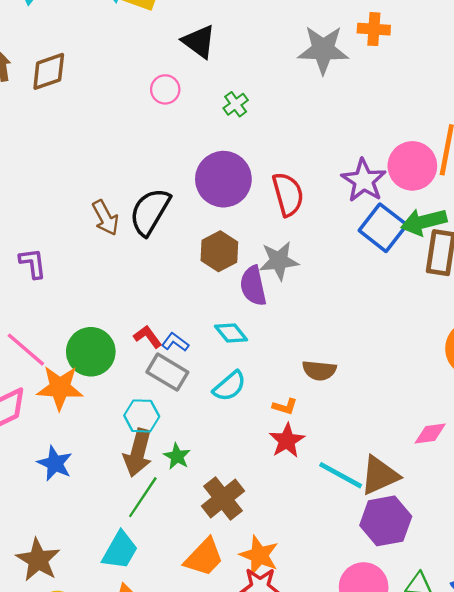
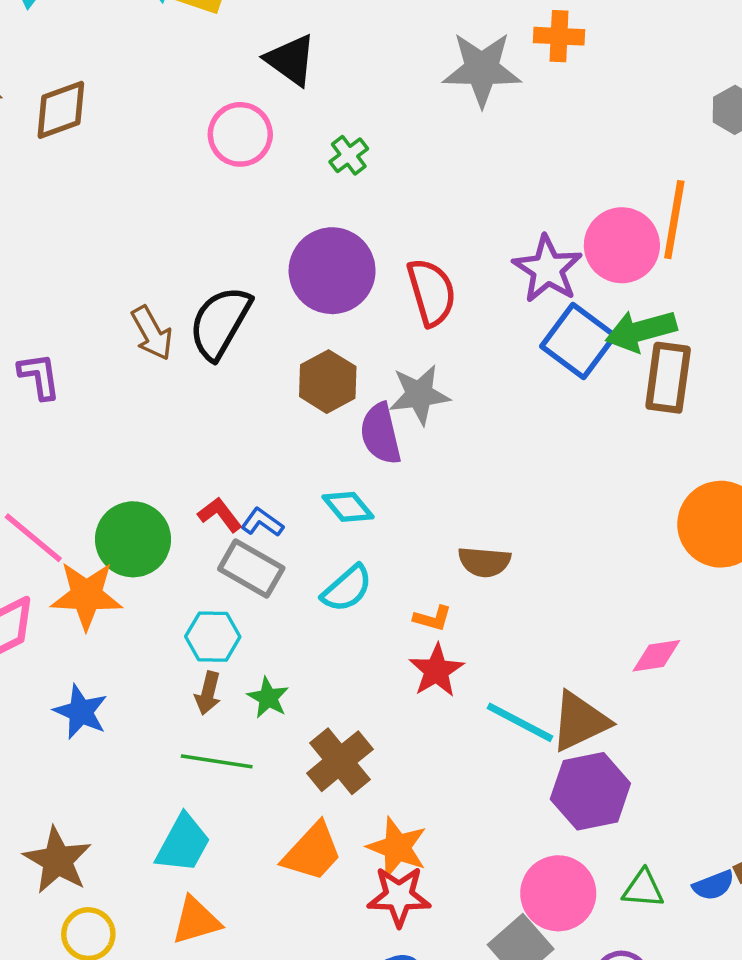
pink circle: (165, 89) -> (240, 134), size x1.4
purple L-shape: (33, 263) -> (39, 376), moved
brown arrow: (138, 453) -> (208, 693), size x0.6
green line: (143, 497) -> (217, 761), turned 66

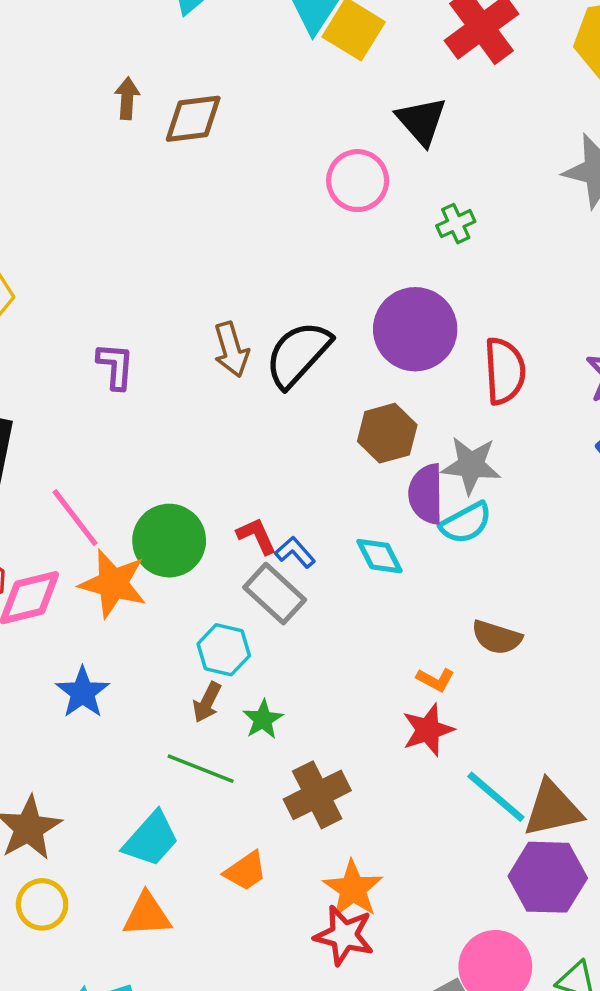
cyan semicircle: (347, 588) -> (466, 523), moved
orange trapezoid: (312, 852) -> (246, 871), moved, size x0.7

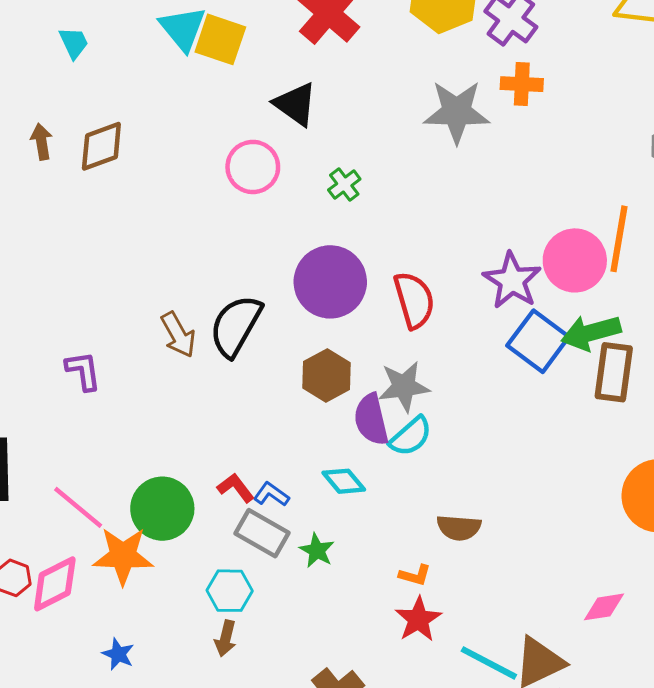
blue star: (83, 692) -> (118, 654), size x0.7
green star: (263, 719) -> (317, 550), moved

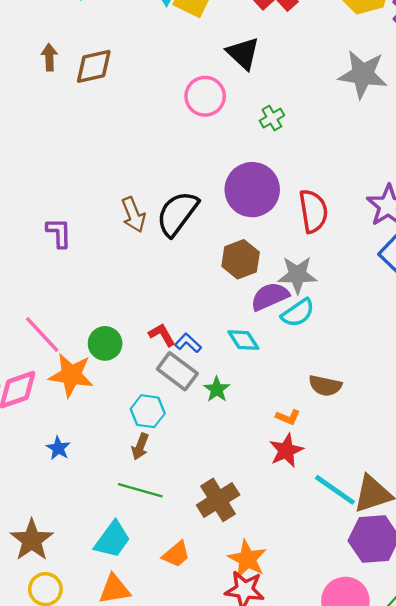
purple semicircle: (371, 420) -> (270, 296), turned 72
green circle: (162, 509) -> (105, 343), size x0.7

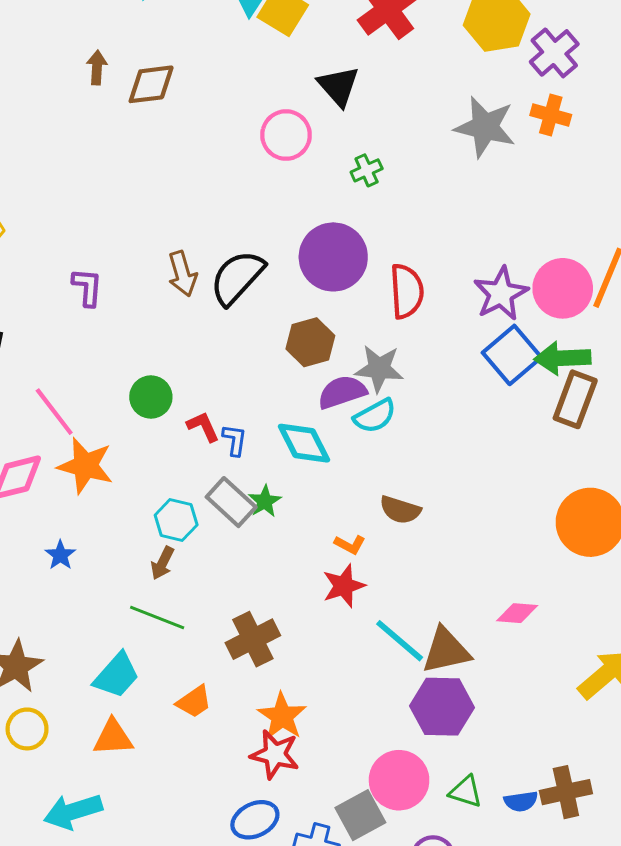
cyan diamond: (243, 340) -> (304, 443), size x1.4
green circle: (105, 343) -> (151, 397), moved
blue L-shape: (188, 343) -> (235, 440), turned 50
gray rectangle: (177, 371) -> (231, 502), moved

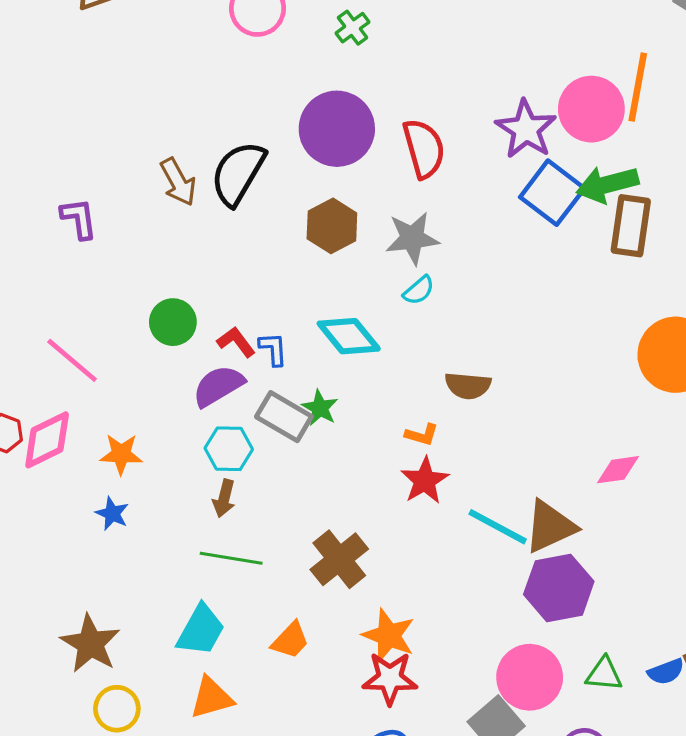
purple semicircle: (342, 392) -> (218, 386), moved
cyan semicircle: (375, 416) -> (419, 290), size x0.7
orange star: (85, 466) -> (121, 454), moved, size x0.7

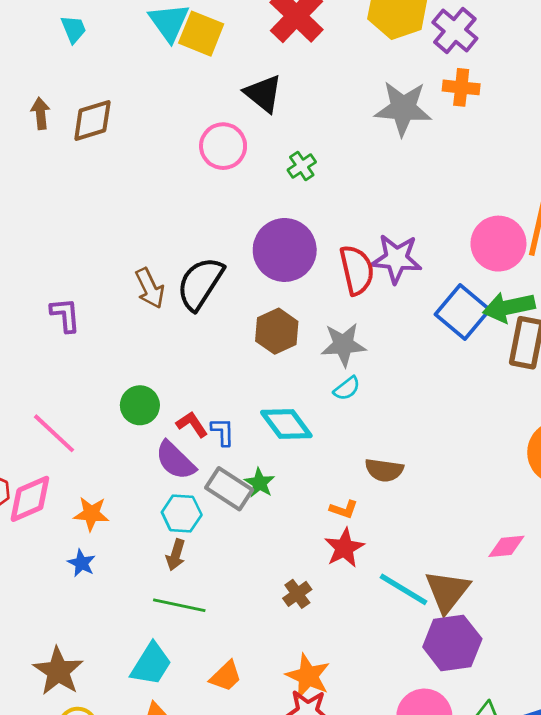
purple star: (526, 129) -> (396, 259), moved, turned -30
purple semicircle: (218, 386) -> (175, 460), turned -108
brown triangle: (550, 527) -> (447, 591), turned -30
brown cross: (339, 559) -> (297, 594), moved, size x0.6

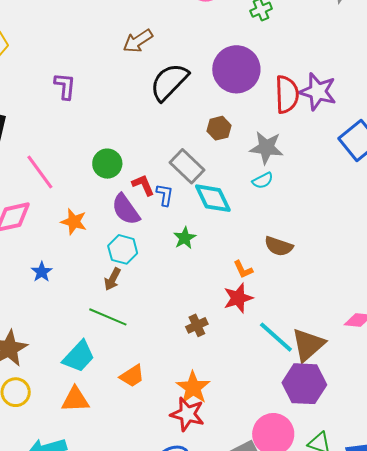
brown arrow: (150, 288) -> (138, 41), moved, turned 72
brown hexagon: (277, 331) -> (219, 128), size x0.7
gray rectangle: (229, 489) -> (187, 166), moved
orange L-shape: (344, 509) -> (243, 269), turned 35
orange star: (91, 514) -> (74, 222), moved

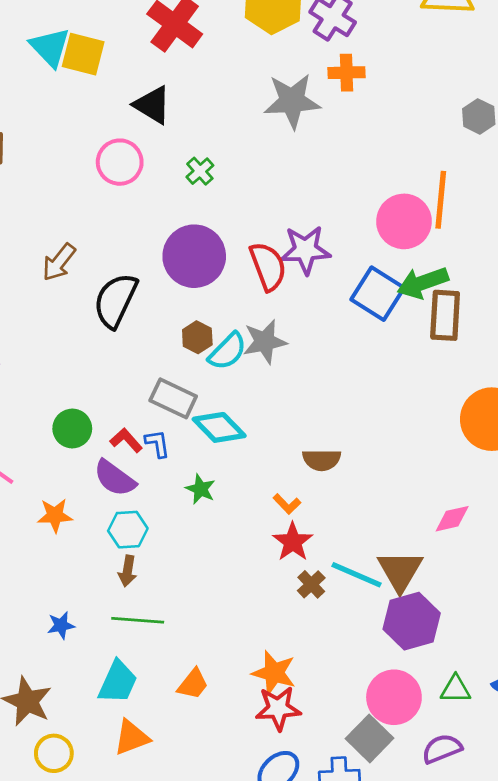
cyan semicircle: (263, 181) -> (227, 351), moved, size x1.5
blue star: (42, 272) -> (61, 625), moved, turned -30
brown cross: (197, 325) -> (311, 584), moved

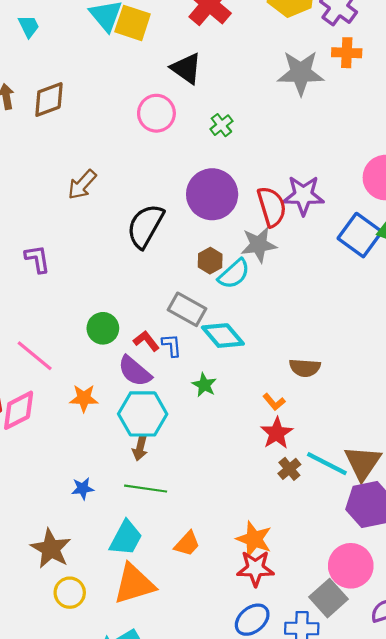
brown arrow: (59, 262) -> (82, 185), moved
gray star: (265, 342) -> (259, 245), moved
cyan hexagon: (128, 530) -> (143, 414), size x1.5
orange triangle: (132, 737) -> (134, 584), size x1.4

